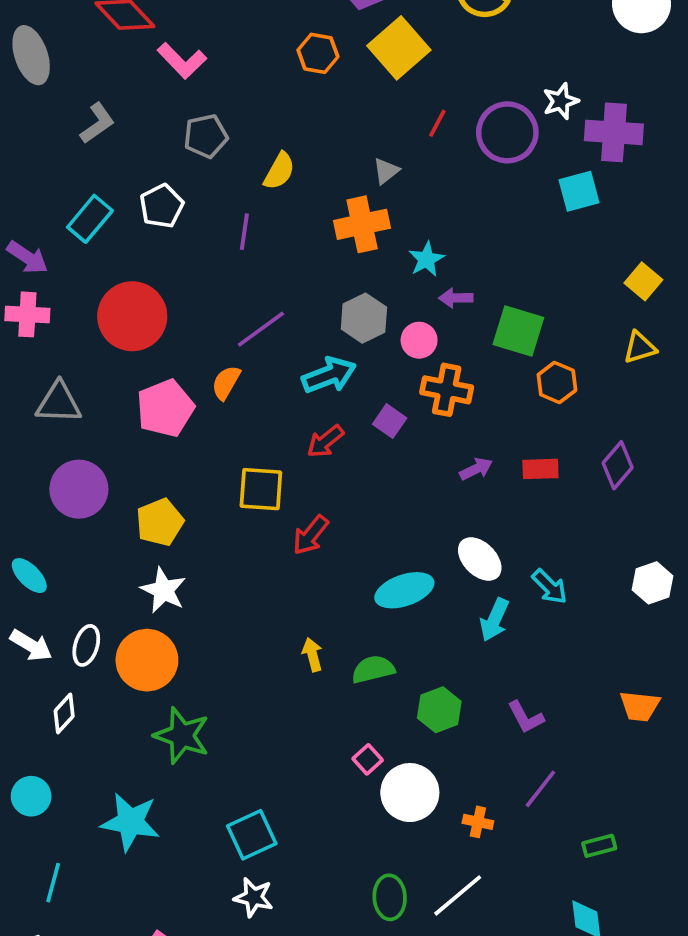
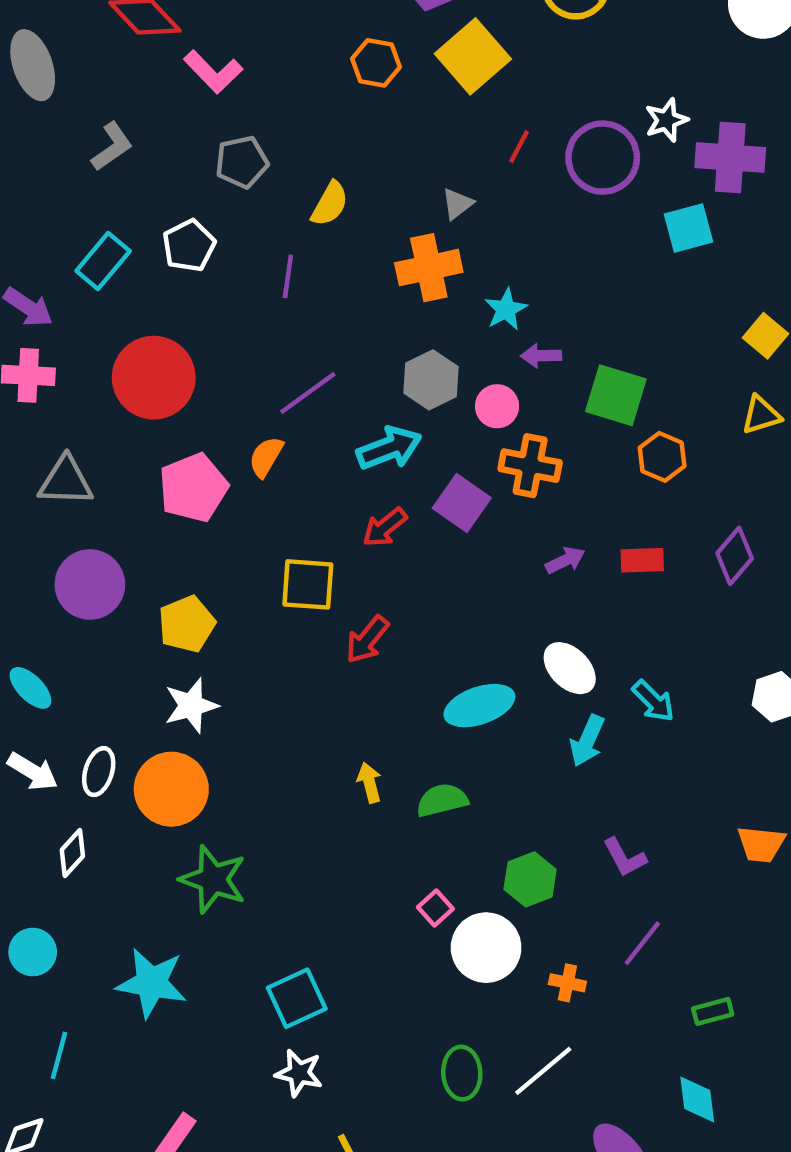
purple square: (390, 421) -> (462, 503), size x1.4
white star: (163, 590) -> (191, 706), turned 30
green hexagon: (439, 710) -> (530, 879), moved

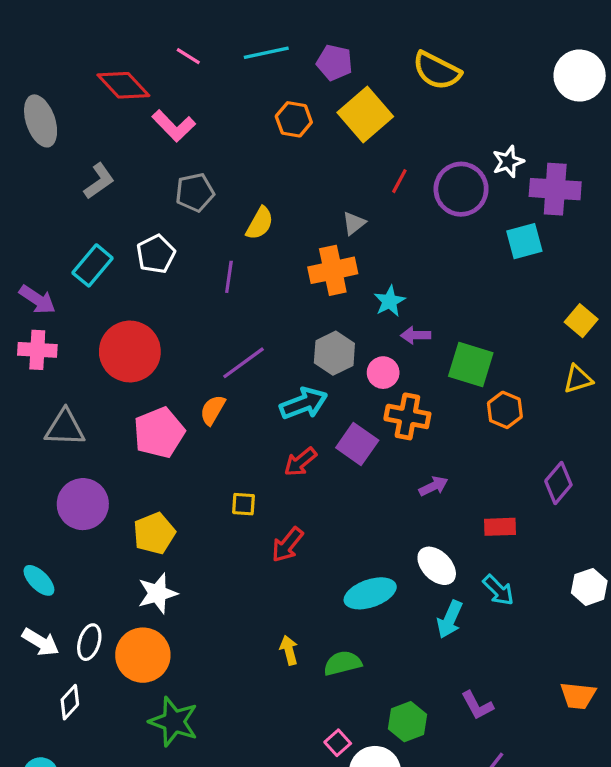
red rectangle: (642, 560) -> (500, 527), moved
yellow square: (308, 584) -> (244, 504), size x0.6

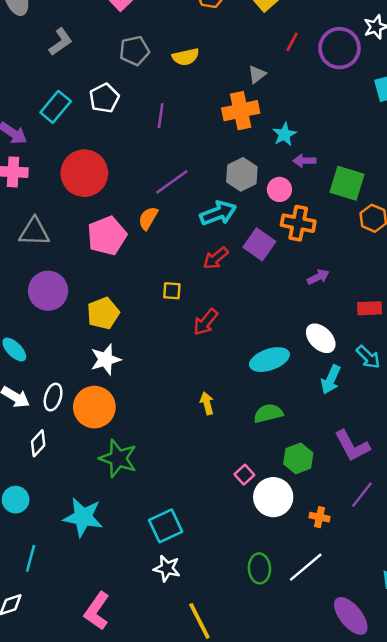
yellow semicircle: (260, 223) -> (186, 57), moved, turned 48
green semicircle: (343, 663) -> (268, 413), moved
purple L-shape: (477, 705) -> (352, 446), size x1.4

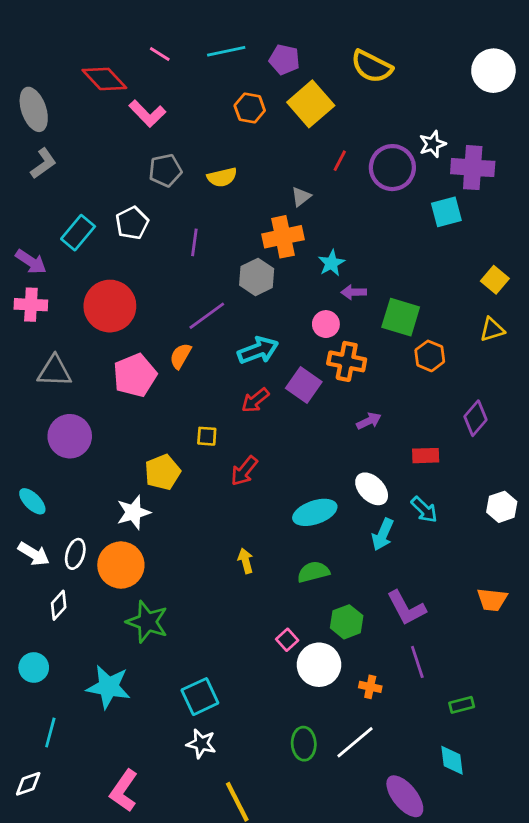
gray L-shape: (61, 42) -> (43, 163), moved
gray hexagon: (242, 174) -> (257, 277), moved
yellow pentagon: (103, 313) -> (162, 472), moved
purple line: (362, 495) -> (417, 662), turned -56

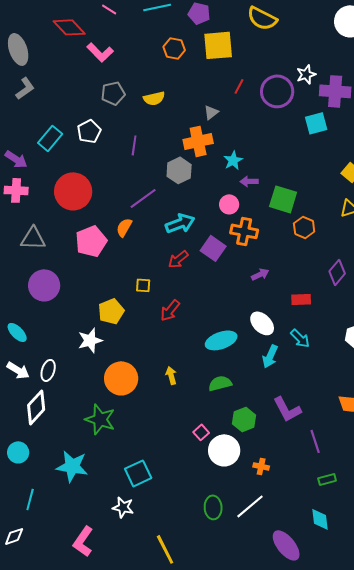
yellow square: (311, 104) -> (218, 45), turned 36
orange circle: (121, 565) -> (121, 378), moved
white diamond: (59, 605) -> (36, 407), size x1.6
purple line: (417, 662) -> (315, 441), moved
white star: (201, 744) -> (123, 507), moved

